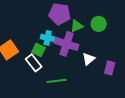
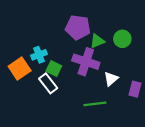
cyan cross: (48, 38) -> (39, 55), moved, turned -32
green line: (57, 81) -> (95, 104), moved

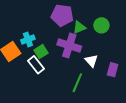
green square: (54, 69) -> (41, 52), turned 32
white triangle: (111, 79) -> (91, 61), turned -32
green line: (95, 104) -> (77, 83), turned -60

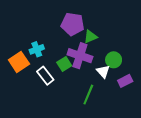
green circle: (101, 25) -> (114, 60), moved
green square: (41, 52) -> (64, 64), moved
purple rectangle: (113, 70) -> (125, 81), turned 48

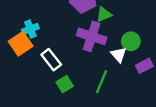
cyan cross: (37, 49) -> (30, 29), moved
green square: (64, 64) -> (65, 84), moved

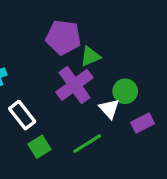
purple cross: (92, 36) -> (74, 85), turned 36
green line: (101, 82) -> (87, 144), turned 35

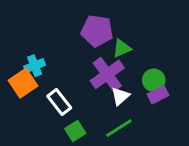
white triangle: (109, 109) -> (120, 96), moved, turned 30
purple rectangle: (143, 123) -> (158, 95), moved

